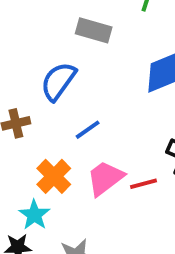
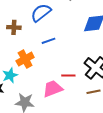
pink trapezoid: (105, 178) -> (53, 89), moved

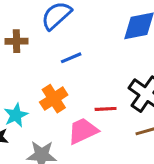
orange cross: (25, 59) -> (54, 99), moved

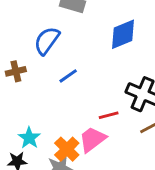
orange cross: (54, 99) -> (67, 149), moved

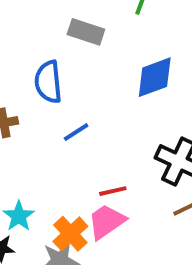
blue semicircle: (47, 41) -> (48, 82), turned -44
red line: (109, 115) -> (113, 191), moved

